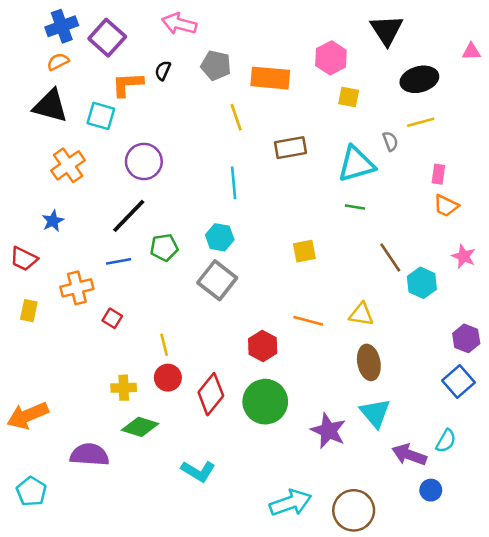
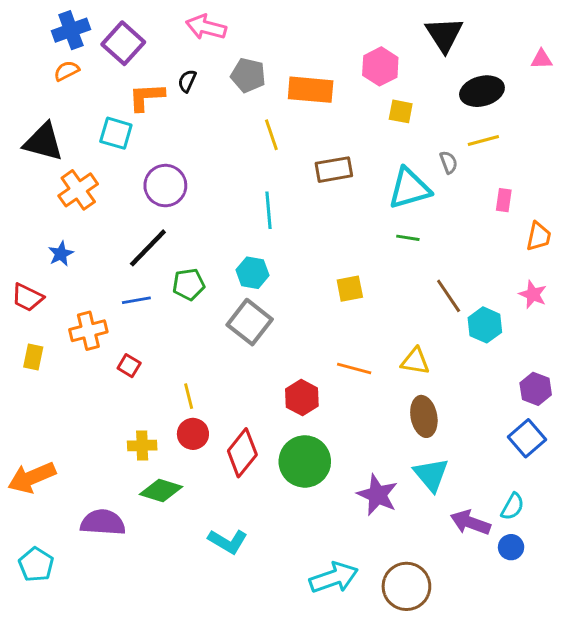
black triangle: (50, 106) -> (43, 142), moved
orange trapezoid: (446, 206) -> (539, 236), moved, turned -104
blue circle: (431, 490) -> (511, 547), moved

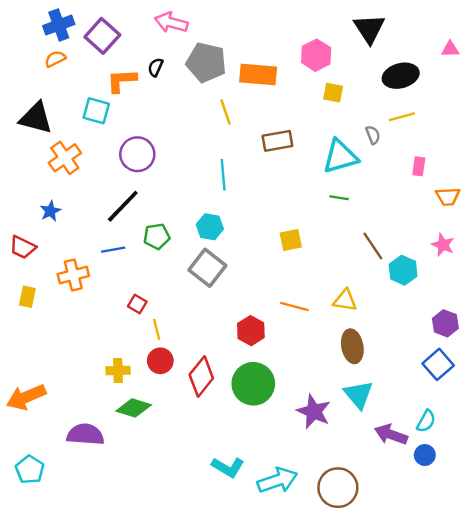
gray pentagon: (248, 75) -> (206, 62), size x1.4
orange trapezoid: (539, 236) -> (448, 196), turned 75
red square: (129, 366) -> (137, 304), moved
cyan L-shape: (228, 541) -> (228, 467), moved

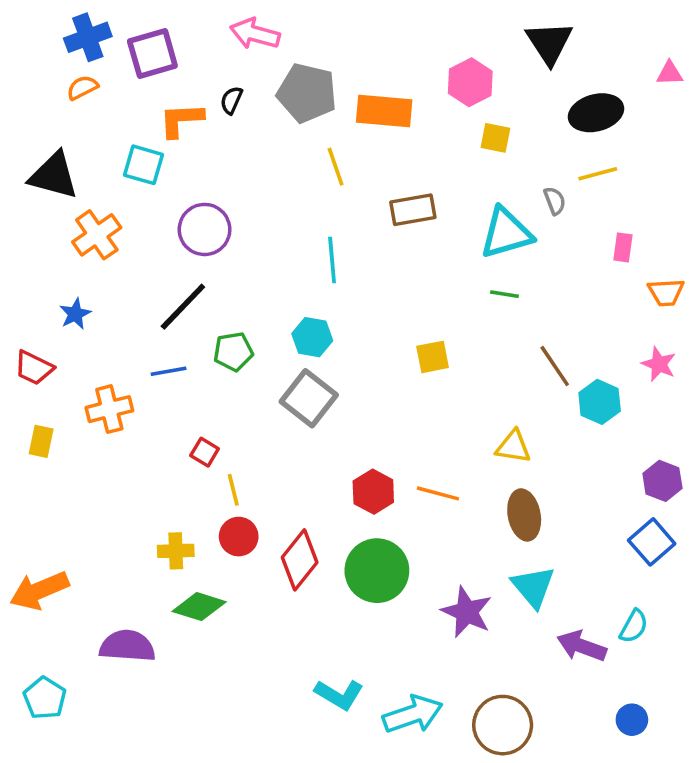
purple square: (102, 36) -> (152, 53), turned 32
orange line: (294, 306) -> (438, 493), moved
blue circle: (425, 455) -> (632, 720), moved

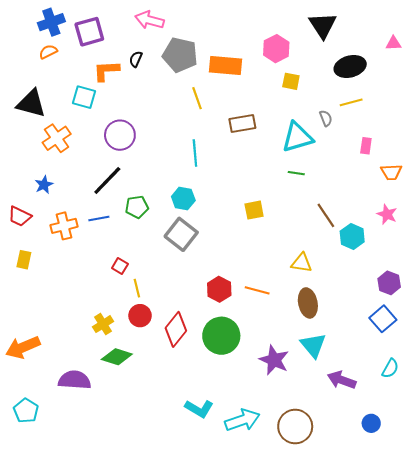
orange cross: (109, 409) -> (64, 226), moved
yellow cross: (176, 551) -> (103, 324), turned -30
cyan semicircle: (634, 626) -> (390, 368), moved

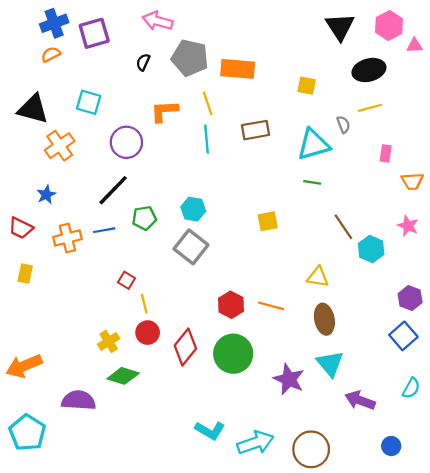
pink hexagon: (276, 49) -> (389, 25), moved
orange L-shape: (106, 71) -> (164, 111), moved
cyan line: (195, 153) -> (207, 139), moved
cyan pentagon: (26, 411) -> (27, 433), size x1.4

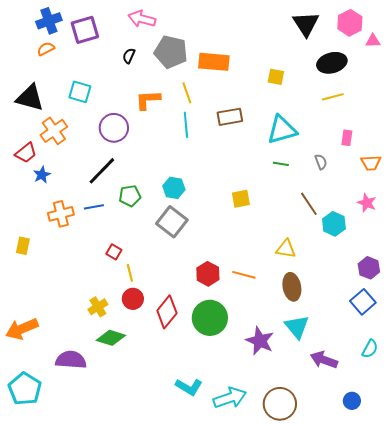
gray semicircle: (343, 125) -> (321, 162), moved
red trapezoid: (21, 228) -> (26, 153), moved, turned -65

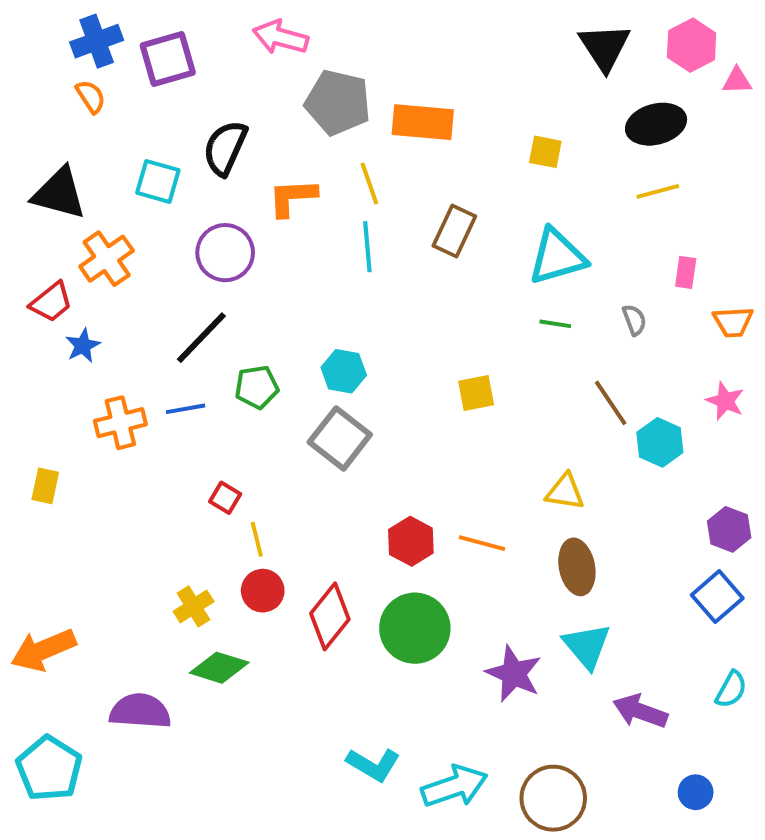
orange semicircle: (46, 49) -> (91, 97), turned 84
black semicircle: (129, 56) -> (225, 148), moved, size x1.8
brown rectangle: (230, 117) -> (454, 231), turned -55

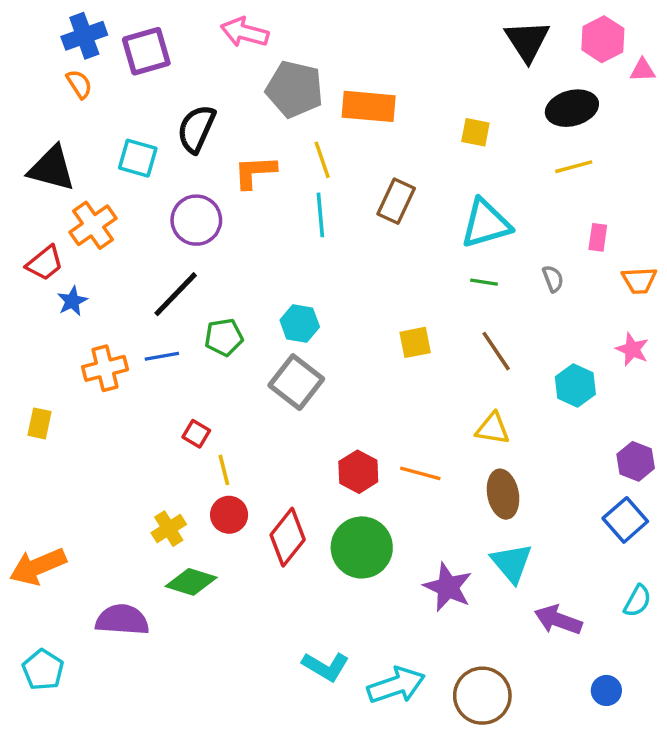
brown line: (611, 403) -> (496, 351), moved
cyan pentagon: (49, 769) -> (43, 670), size x0.7

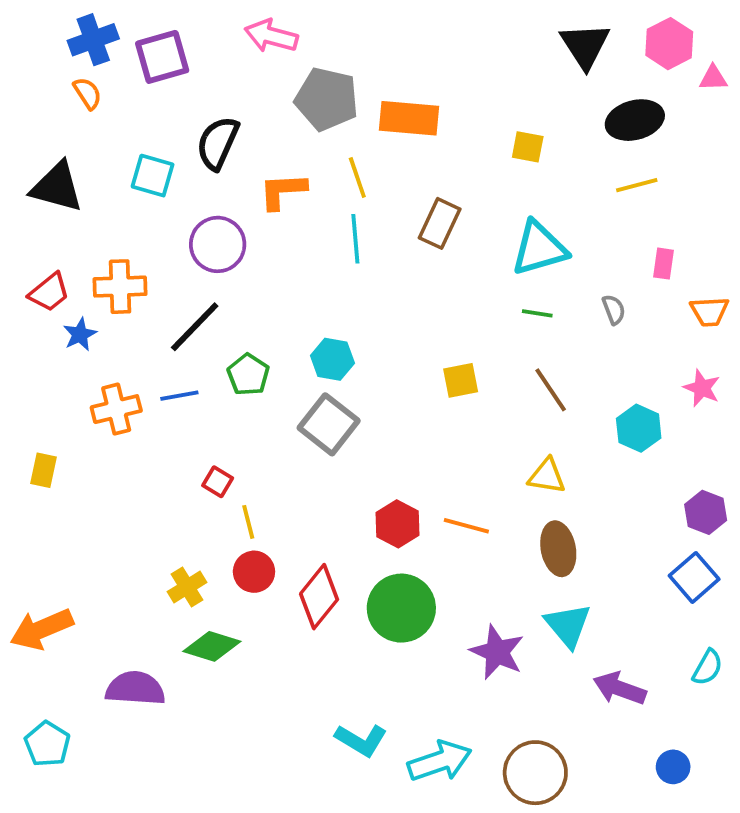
orange cross: (93, 225) -> (120, 287), moved, turned 33
green pentagon: (224, 337) -> (248, 375), turned -30

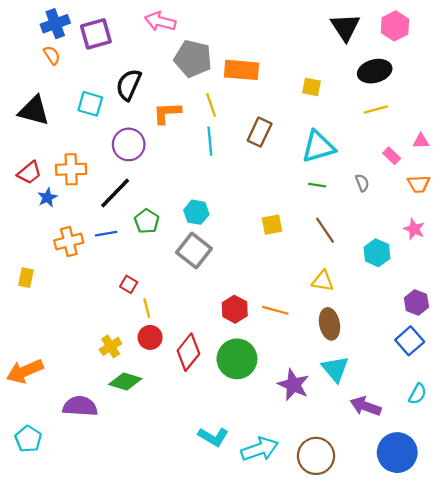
pink triangle: (713, 78) -> (421, 141), moved
pink rectangle: (664, 264) -> (392, 156), turned -54
blue circle: (673, 767) -> (397, 453), size x2.0

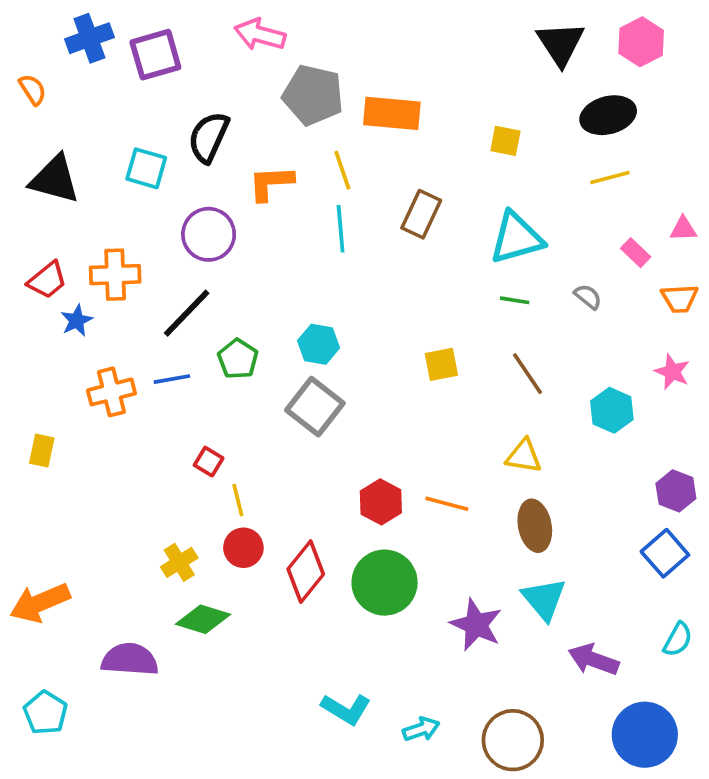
orange semicircle: (52, 55) -> (33, 90), moved
gray semicircle: (362, 183) -> (588, 297), turned -30
cyan arrow: (260, 449) -> (421, 729), size x0.6

